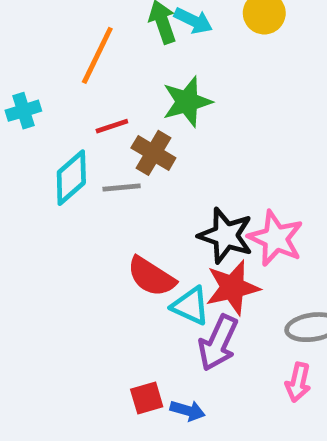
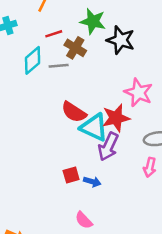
green star: (187, 102) -> (93, 21), turned 30
black star: (226, 236) -> (121, 40), moved
cyan triangle: (190, 306) -> (94, 127), size x1.4

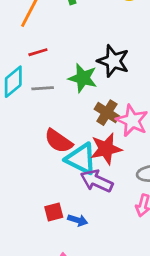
green star: (93, 21) -> (83, 78), moved
brown cross: (75, 48) -> (107, 113), moved
purple arrow: (108, 147) -> (97, 181), turned 88

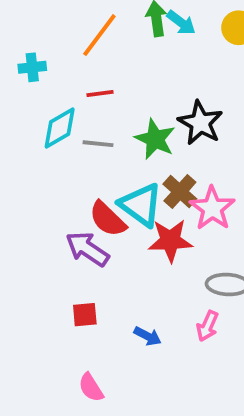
cyan triangle: (81, 159) -> (141, 205), moved
purple arrow: (97, 181) -> (87, 249), moved
blue arrow: (78, 220) -> (148, 336), moved

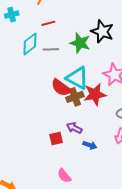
brown cross: (180, 192) -> (75, 97), moved, turned 36
purple arrow: (87, 249) -> (74, 128), moved, size x0.7

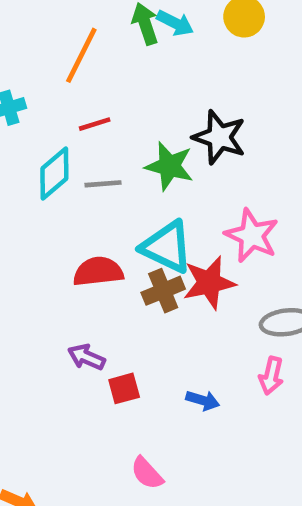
red semicircle: (61, 88) -> (98, 272), moved, turned 140
purple arrow: (74, 128) -> (86, 357), moved

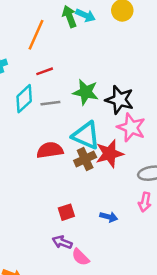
black star: (219, 137) -> (120, 100), moved
purple arrow: (86, 357) -> (62, 242), moved

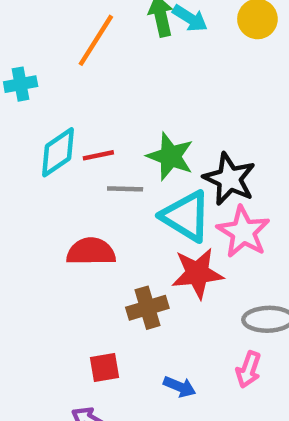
red line: (45, 71) -> (98, 155), moved
gray line: (50, 103) -> (125, 189), moved
cyan triangle: (86, 135) -> (186, 216), moved
brown cross: (85, 159) -> (147, 308), moved

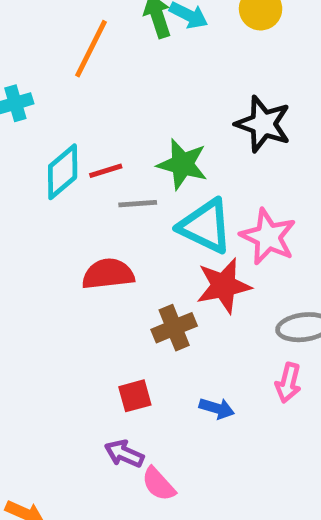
black star: (229, 179) -> (263, 124), moved

